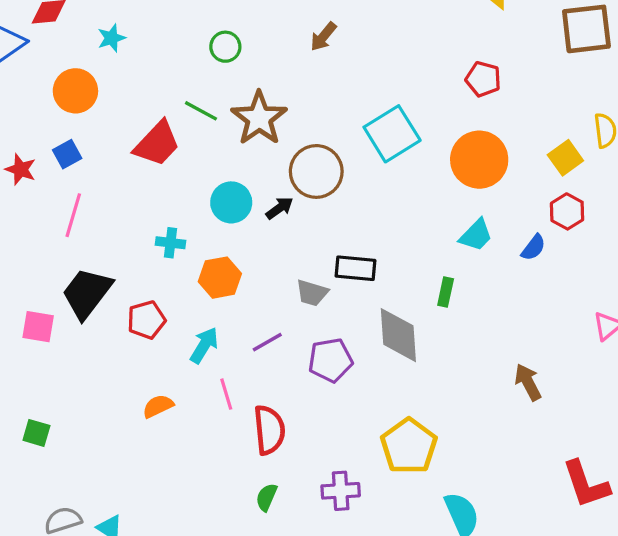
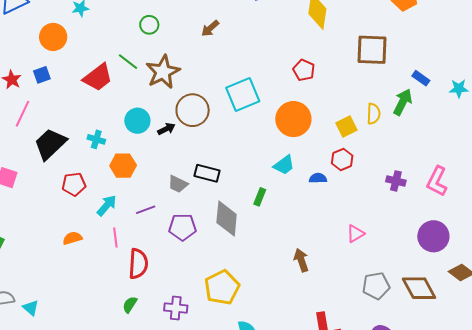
pink line: (73, 215) -> (22, 114), moved
blue semicircle: (533, 248) -> (318, 178), turned -138
black trapezoid: (87, 293) -> (50, 144), moved

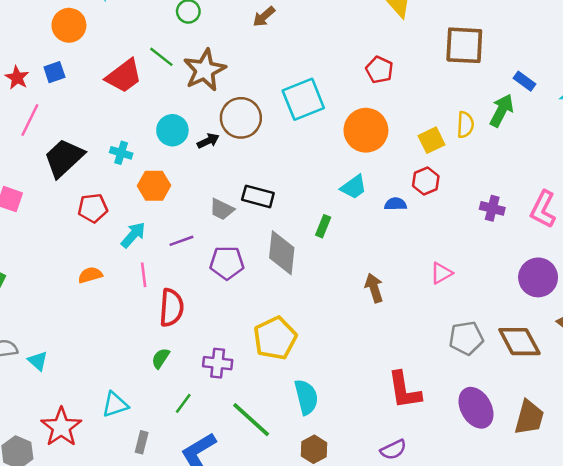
brown arrow: (301, 260) -> (374, 288), moved

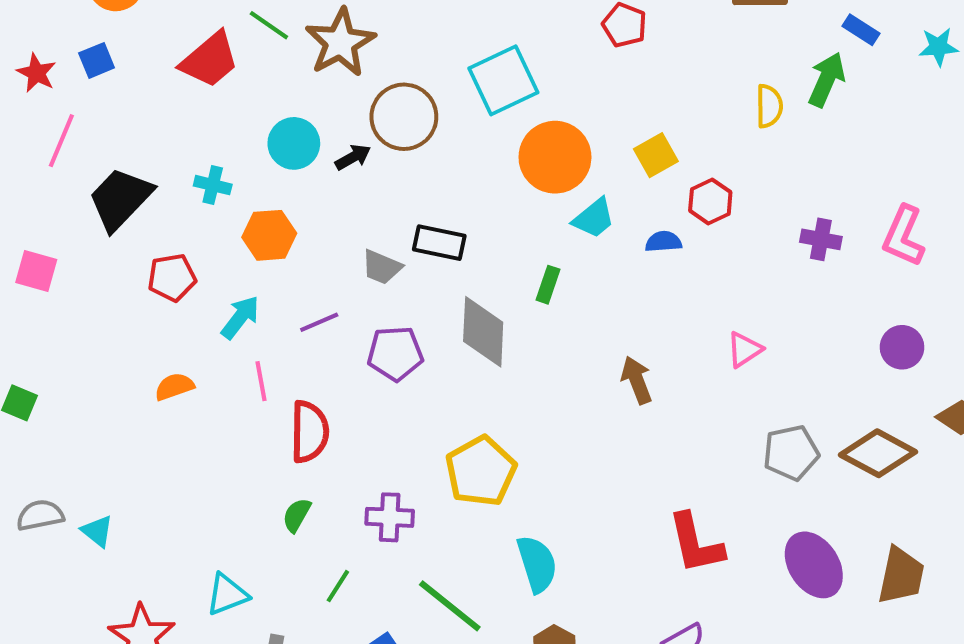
orange circle: (366, 130) -> (555, 157), moved
yellow square: (432, 140) -> (656, 155), moved
purple circle: (538, 277) -> (902, 347), size x0.7
brown diamond: (519, 342) -> (878, 453), turned -30

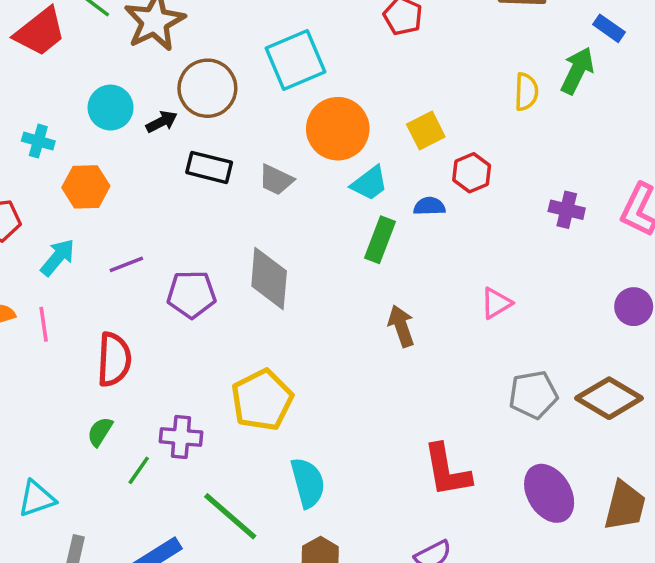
black rectangle: (439, 243) -> (209, 167), moved
gray trapezoid: (382, 267) -> (276, 180), moved
green rectangle: (548, 285) -> (380, 240), moved, size x1.4
pink line: (261, 381) -> (44, 324), moved
green line: (338, 586) -> (139, 470), moved

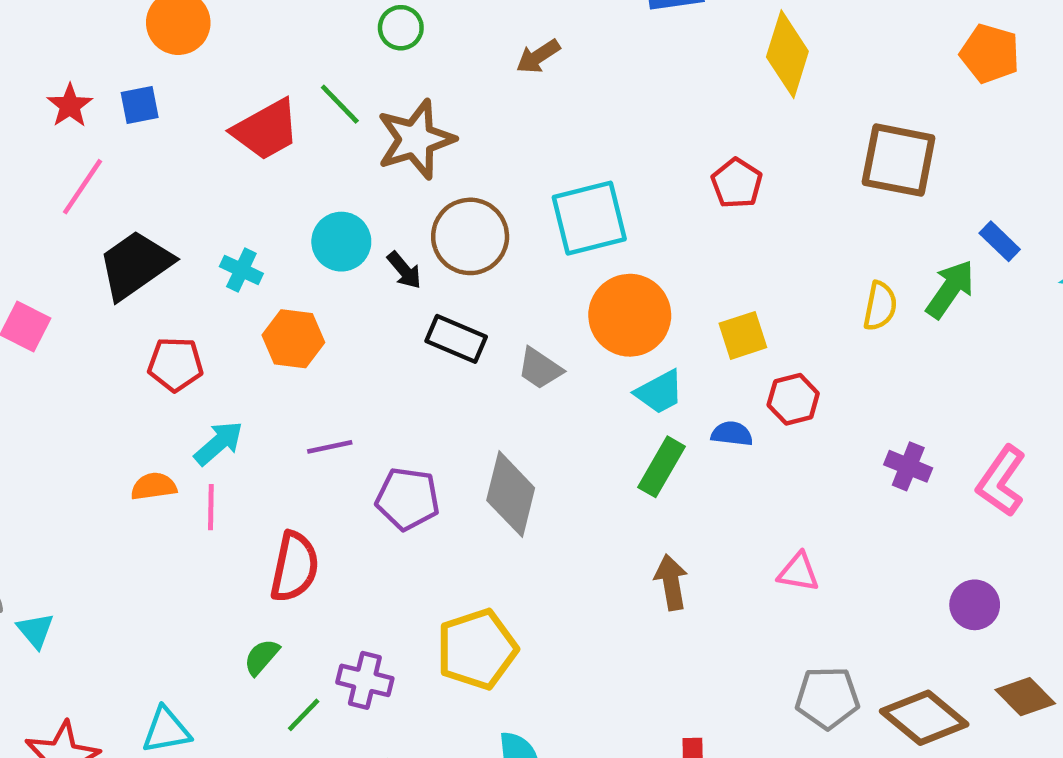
black arrow: (162, 122) -> (404, 270), turned 68
cyan arrow: (58, 257) -> (219, 443), moved
pink triangle: (496, 303) -> (798, 572), turned 32

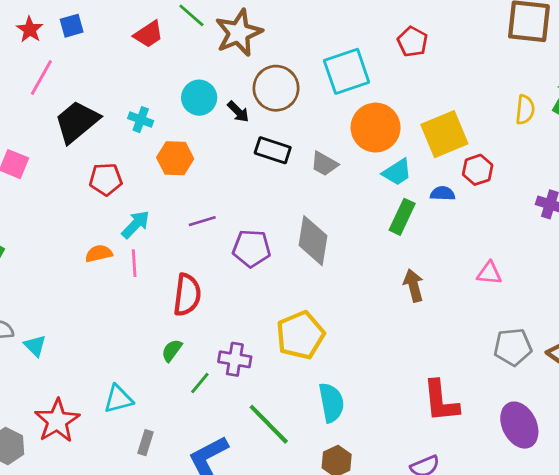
red trapezoid: (266, 130) -> (148, 34), size x0.7
red pentagon: (737, 183) -> (412, 42), moved
yellow square: (743, 335) -> (444, 134), size x1.6

